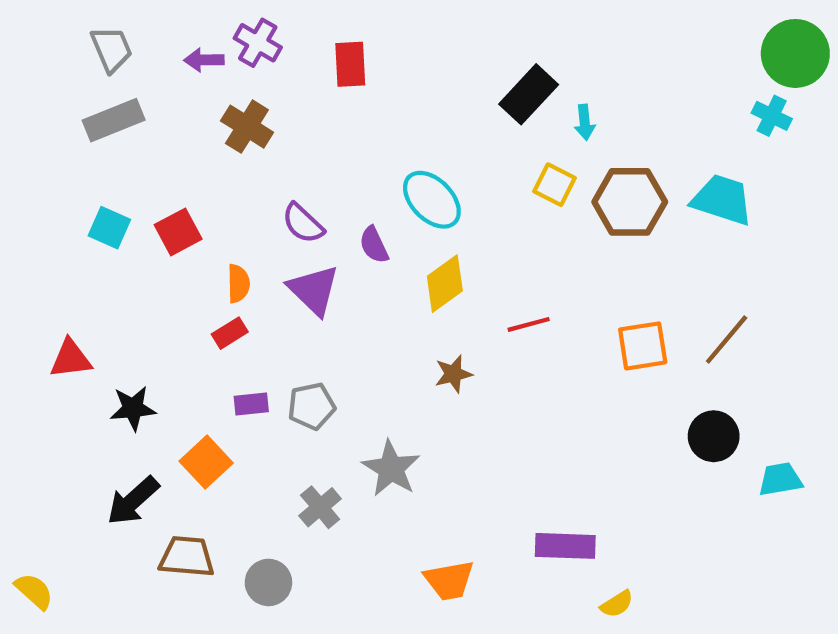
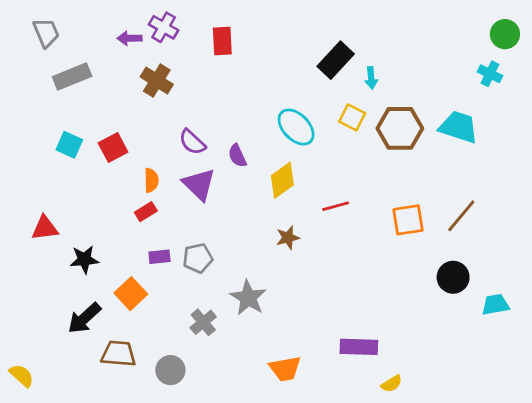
gray trapezoid: (111, 49) -> (46, 33), moved
green circle: (795, 53) -> (505, 34), size x0.7
cyan ellipse: (432, 200) -> (296, 127), moved

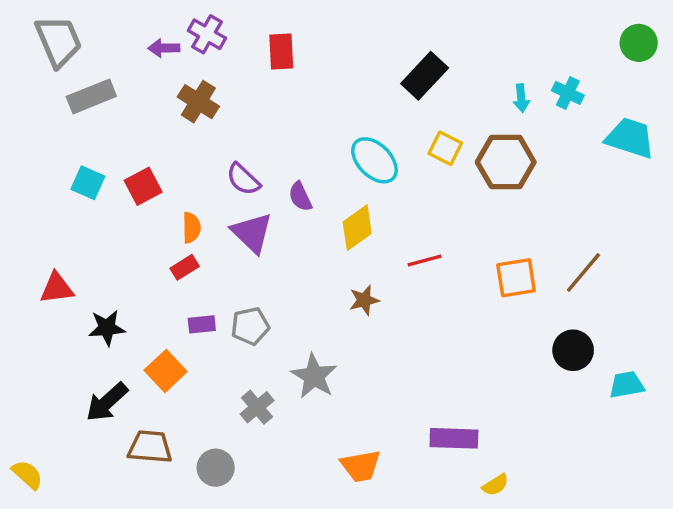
gray trapezoid: (46, 33) -> (59, 41), size x1.4
cyan cross: (490, 74) -> (568, 93), moved
cyan arrow: (371, 78) -> (521, 98), moved
cyan trapezoid: (459, 127) -> (630, 138), moved

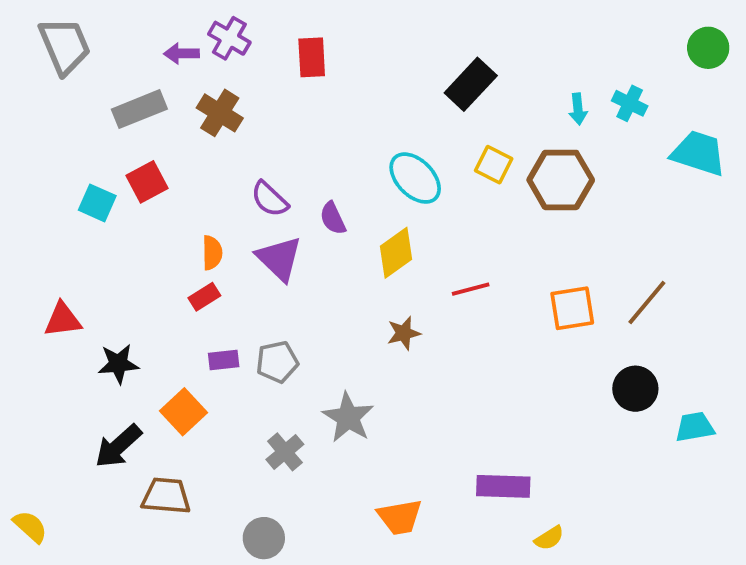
gray rectangle: (91, 96) -> (139, 109), moved
red square: (143, 186) -> (147, 182), moved
gray circle: (216, 468) -> (264, 538), moved

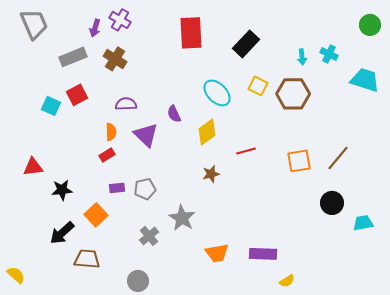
purple arrow: (181, 54) -> (95, 28), turned -72
red rectangle: (312, 57) -> (191, 33), moved, size x1.5
purple semicircle: (270, 199) -> (126, 104), moved, turned 135
orange trapezoid: (400, 517) -> (217, 253), moved

